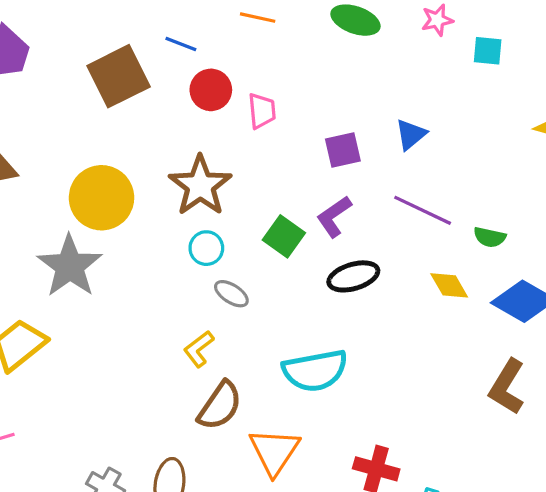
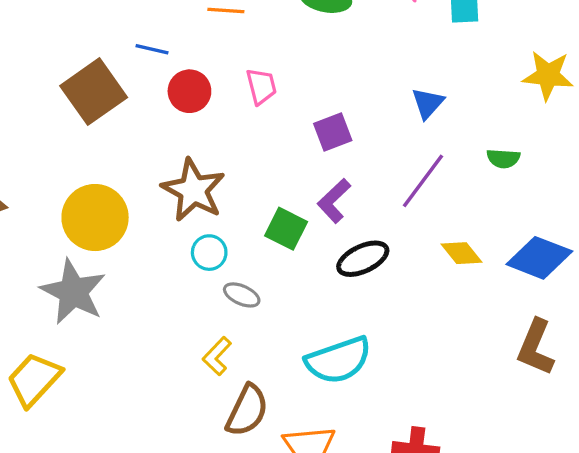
pink trapezoid: (262, 111) -> (261, 86), moved
blue triangle: (411, 134) -> (428, 103), moved
purple line: (423, 210) -> (423, 181), turned -70
green semicircle: (490, 237) -> (503, 158), moved

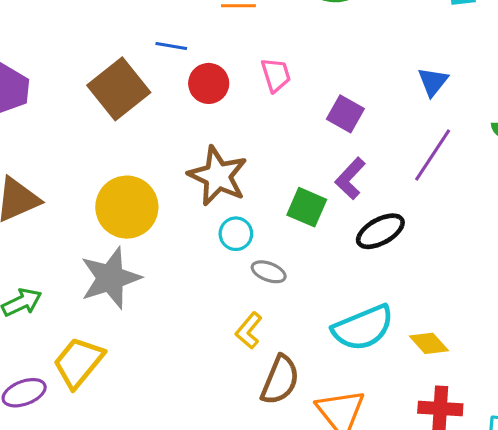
purple square: (333, 132) -> (345, 114), turned -36
yellow diamond: (461, 253) -> (429, 343), moved
gray star: (73, 292) -> (110, 278), turned 30

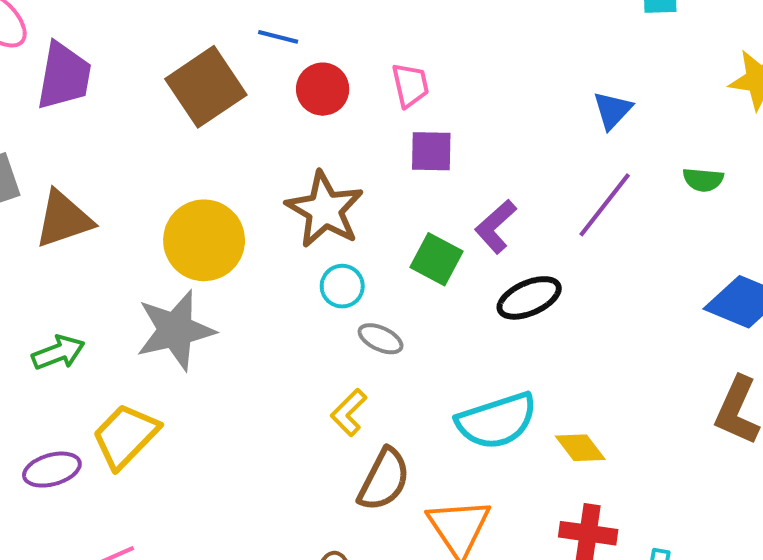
purple square: (345, 114) -> (431, 151), moved, turned -33

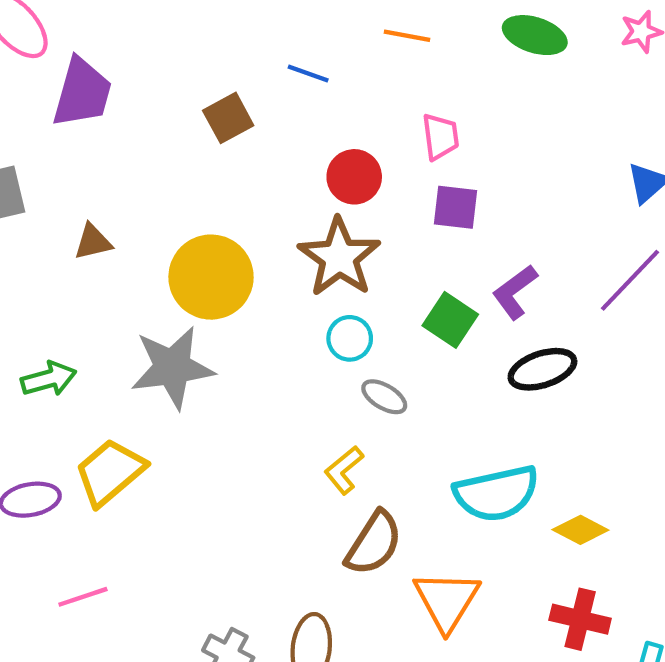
brown square: (206, 87) -> (228, 118), size x0.6
red circle: (323, 89) -> (354, 177), moved
brown triangle: (64, 219) -> (93, 242), moved, size x0.6
yellow diamond: (580, 448) -> (580, 530), turned -30

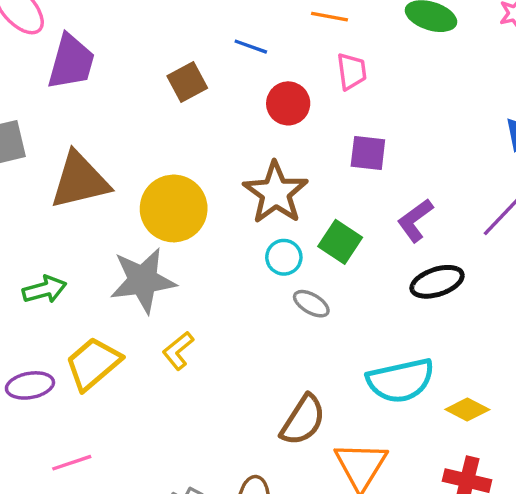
pink trapezoid: (440, 137) -> (352, 71), moved
red circle: (354, 177) -> (288, 103), moved
brown triangle: (93, 242) -> (80, 180), size x2.0
green square: (450, 320) -> (340, 242), moved
yellow L-shape: (344, 470) -> (178, 351), moved

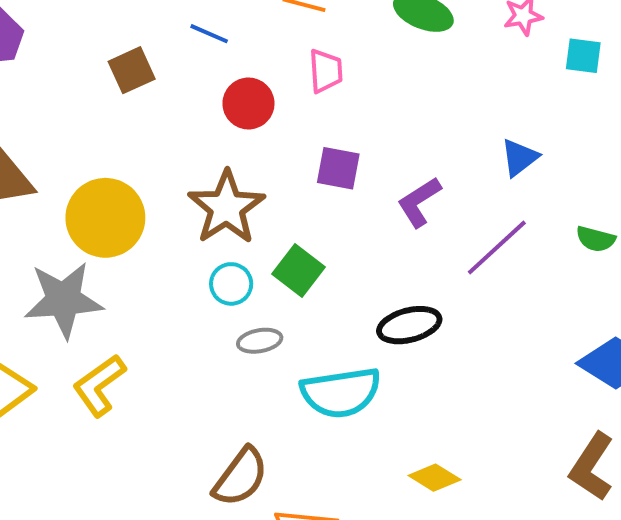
purple L-shape: (415, 220) -> (419, 202), moved
gray ellipse: (311, 304) -> (260, 341), turned -45
yellow L-shape: (178, 351) -> (99, 385), size x1.4
cyan semicircle: (401, 381) -> (341, 393), moved

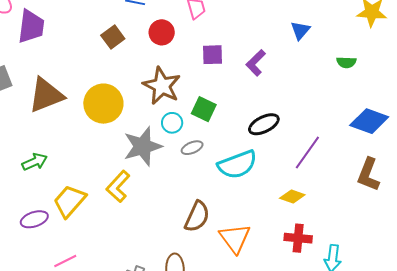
brown square: (132, 70) -> (113, 37), moved
purple line: (497, 247) -> (307, 152), moved
gray star: (63, 300) -> (143, 146), moved

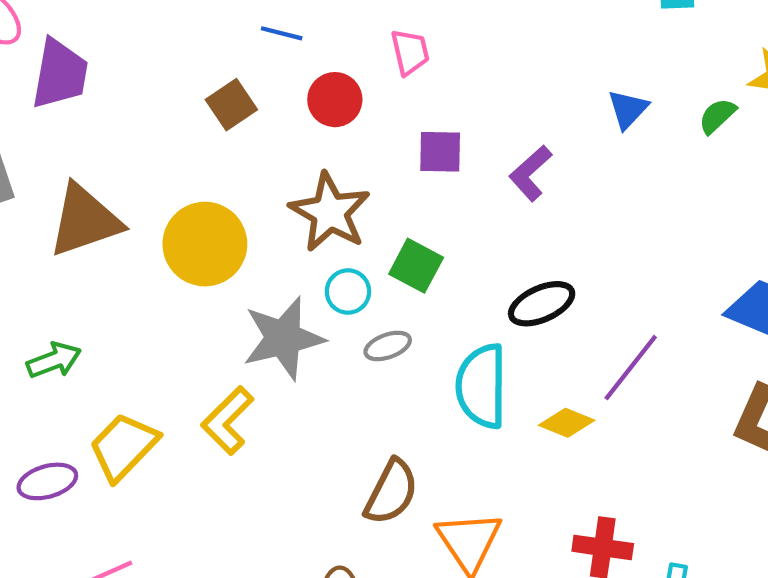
green semicircle: (346, 62) -> (717, 116), moved, turned 132
cyan semicircle: (237, 165) -> (482, 386), turned 108
yellow diamond: (292, 196) -> (567, 423), moved

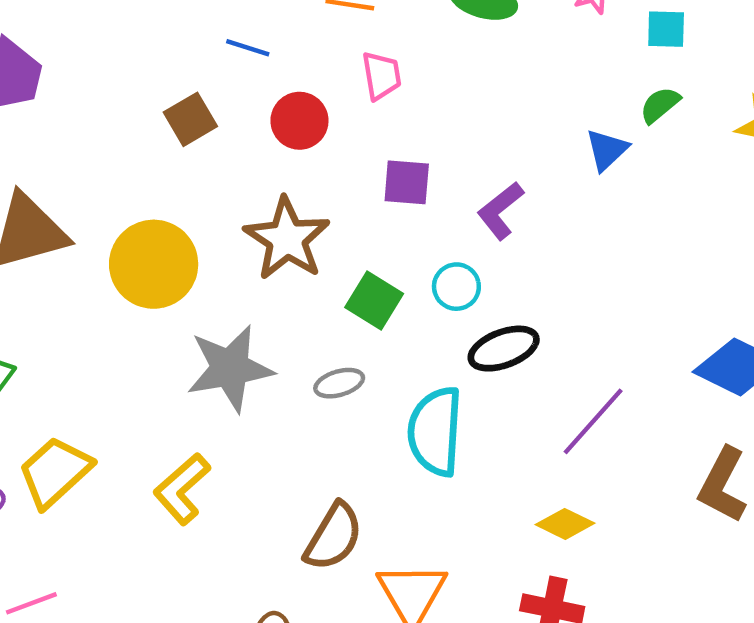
green semicircle: (717, 116) -> (660, 105), moved
cyan circle: (348, 292) -> (456, 287), moved
yellow L-shape: (228, 420) -> (182, 489), moved
yellow diamond: (567, 423) -> (565, 524), moved

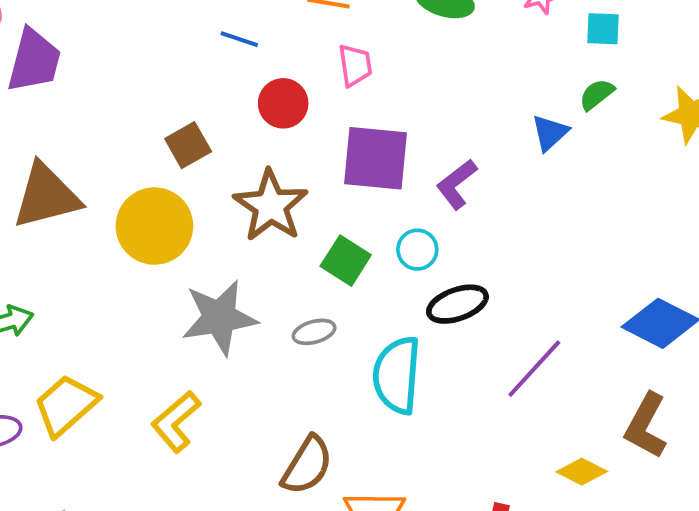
brown square: (190, 119) -> (188, 145), moved
purple square: (407, 182) -> (376, 158), size x1.6
yellow diamond: (565, 524) -> (582, 472), moved

